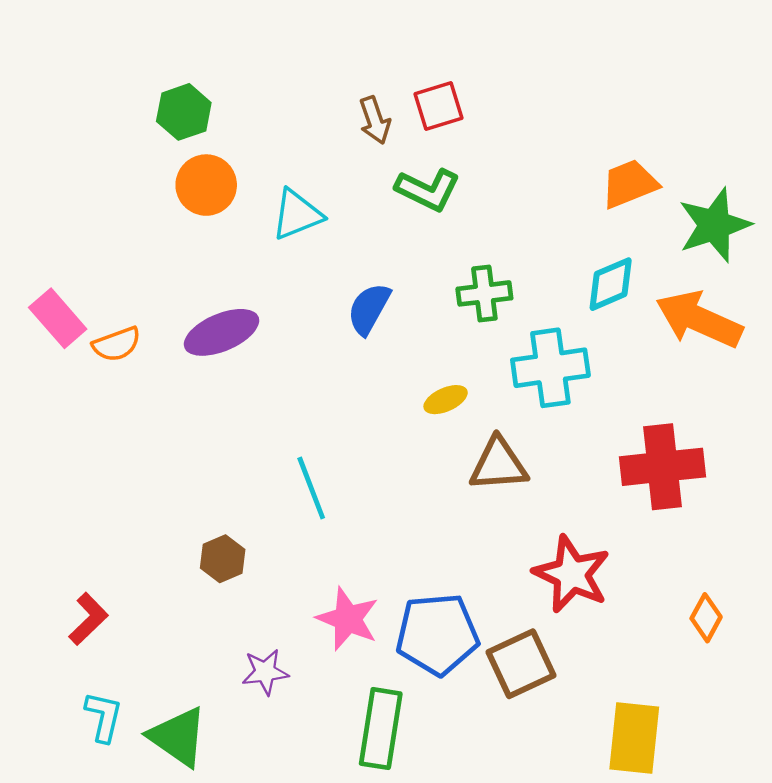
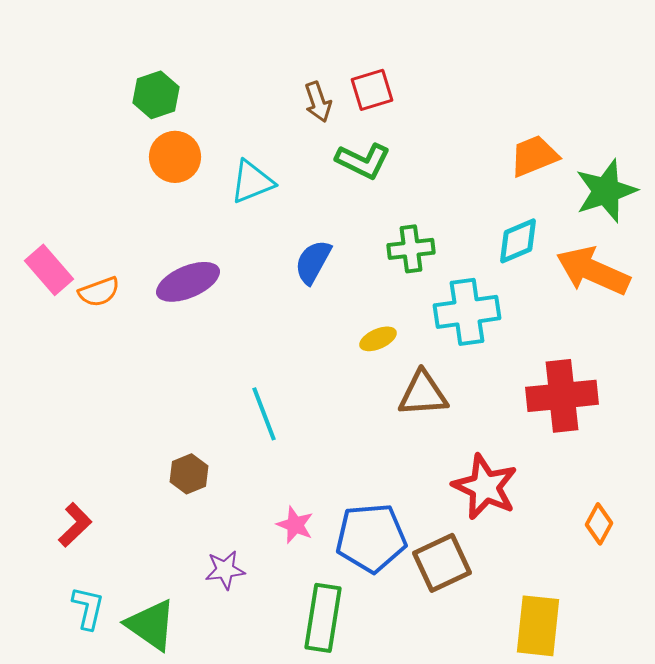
pink star: (348, 619) -> (295, 525), size x0.7

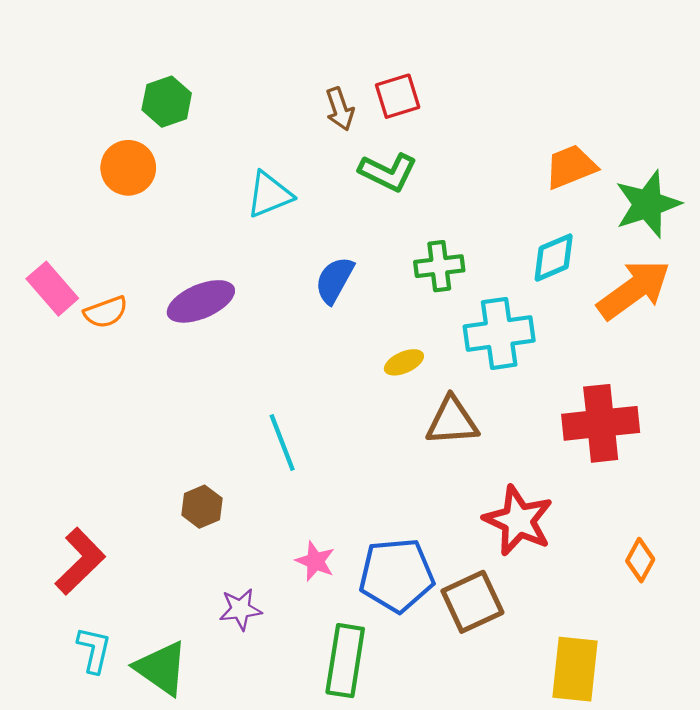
orange circle: (175, 157) -> (128, 168), moved
orange arrow: (593, 271) -> (634, 290), turned 120
red L-shape: (75, 525) -> (80, 561), size x1.4

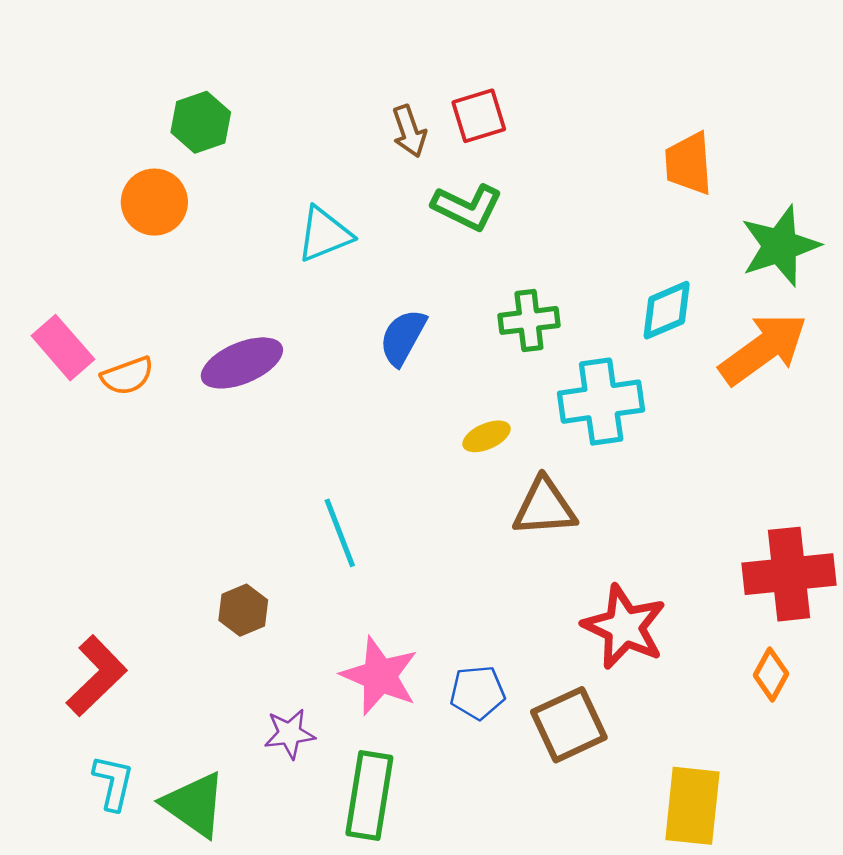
orange trapezoid: (571, 167) -> (689, 163), moved, turned -72
red cross: (601, 423) -> (789, 574), moved
pink star: (315, 561) -> (380, 676), size x1.6
blue pentagon: (396, 575) -> (477, 693), size x0.6
green rectangle: (345, 661) -> (369, 796), moved

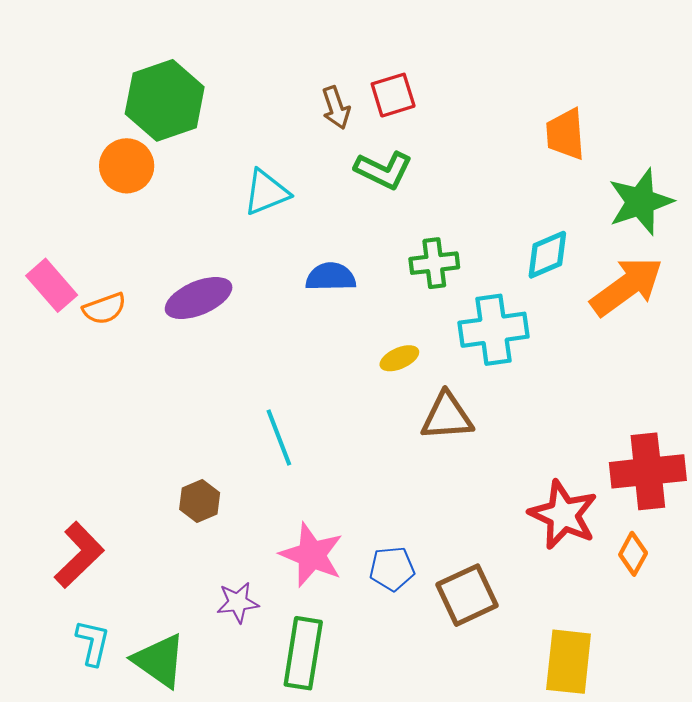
green hexagon: (201, 122) -> (165, 100), size x1.6
blue semicircle: (403, 337) -> (331, 277), turned 60
red star: (624, 627) -> (563, 515), moved

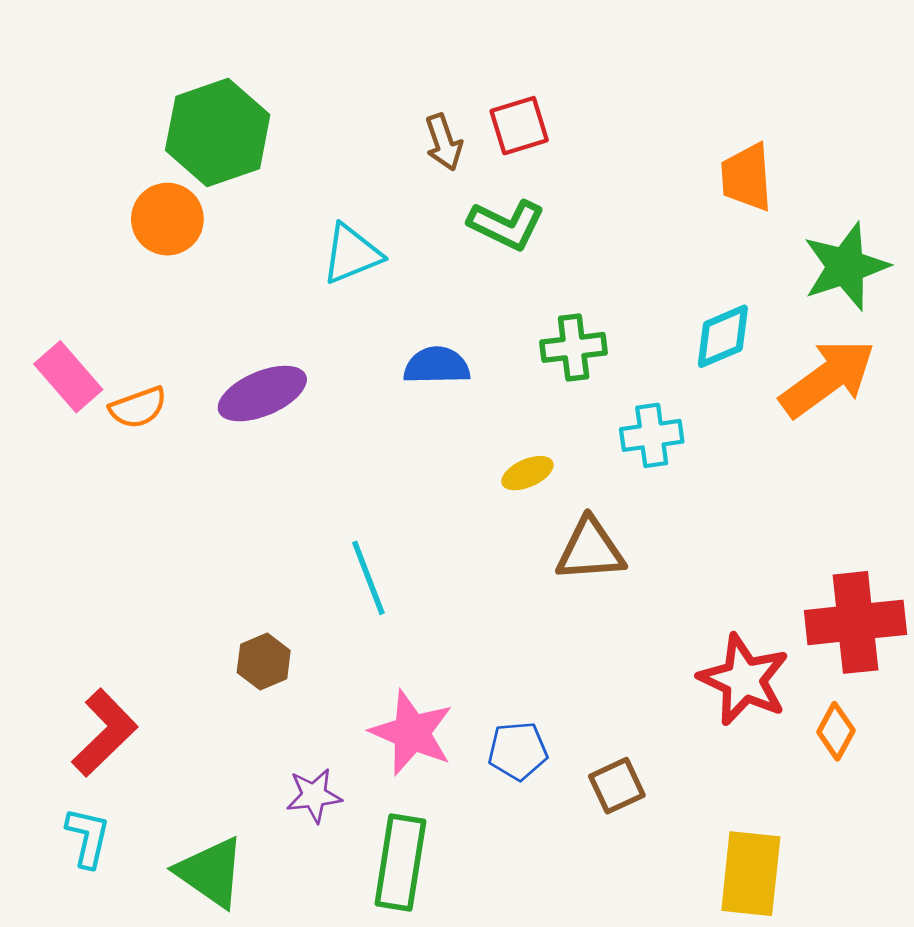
cyan cross: (493, 330) -> (652, 435), size x0.7
brown square: (467, 595) -> (617, 786), size x0.7
cyan L-shape: (93, 643) -> (88, 837), moved

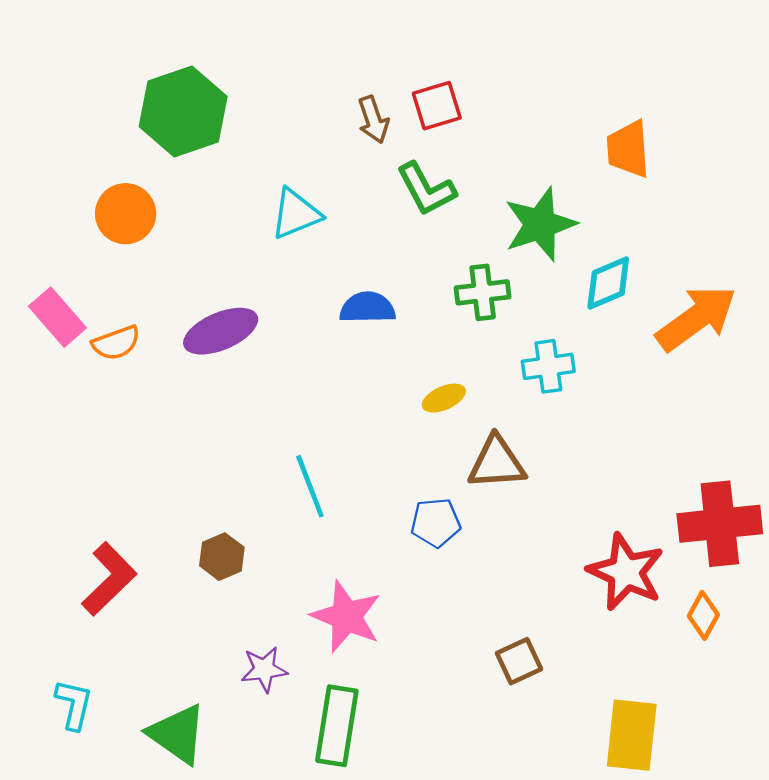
orange circle: (167, 219) -> (126, 214), moved
green L-shape: (507, 225) -> (426, 189), turned 36
green star: (846, 267) -> (540, 224), moved
red L-shape: (105, 733) -> (109, 579), moved
blue pentagon: (518, 751) -> (436, 523), moved

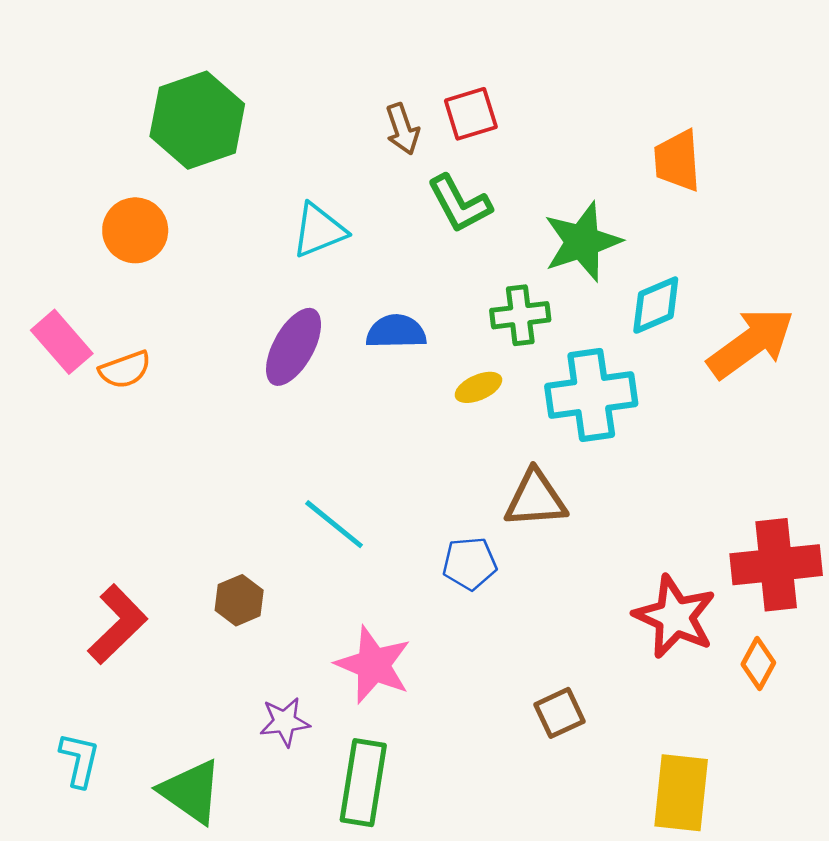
purple ellipse: (221, 331) -> (294, 347), moved, turned -38
cyan cross: (548, 366) -> (591, 395), size x1.6
yellow ellipse: (444, 398) -> (478, 387), moved
cyan line: (310, 486) -> (334, 524), turned -30

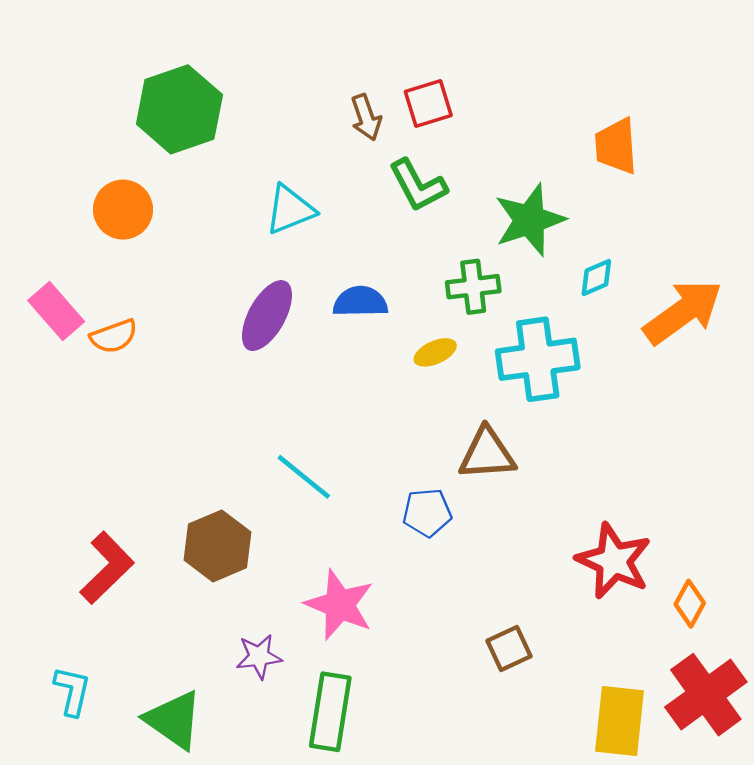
cyan diamond: (656, 305) -> (596, 278), size x0.7
red cross: (776, 565) -> (706, 695), moved, turned -30
brown hexagon: (239, 600) -> (217, 546), size x1.5

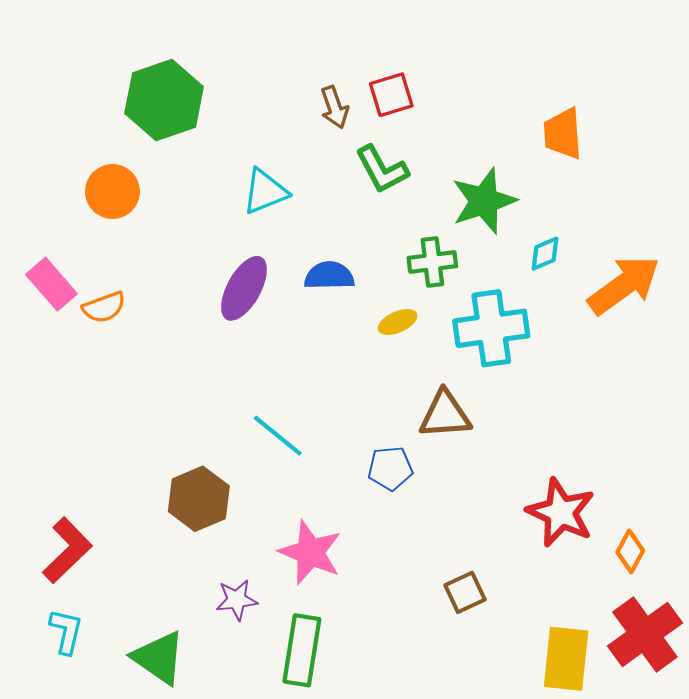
red L-shape: (107, 568) -> (67, 550), moved

